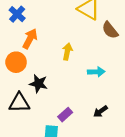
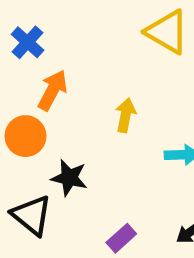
black triangle: (19, 103) -> (32, 215), turned 40

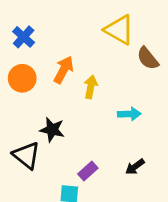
orange arrow: (53, 90) -> (64, 70), moved
orange circle: (25, 136) -> (22, 78), moved

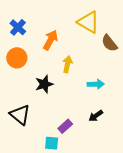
orange arrow: (64, 70) -> (51, 40), moved
black star: (52, 130) -> (44, 84), moved, turned -30
black arrow: (135, 167) -> (96, 116), moved

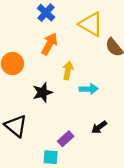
blue cross: (18, 27) -> (46, 13), moved
cyan arrow: (96, 84) -> (89, 89), moved

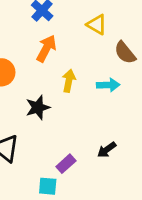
yellow triangle: (91, 24) -> (97, 25), size x0.7
cyan arrow: (89, 89) -> (108, 85), moved

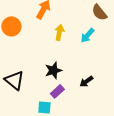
cyan arrow: (108, 85) -> (87, 35), turned 133
black star: (38, 107) -> (53, 70), moved

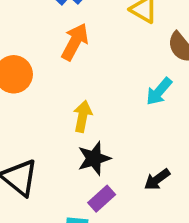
yellow arrow: (59, 32) -> (83, 116), moved

